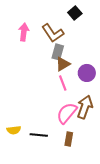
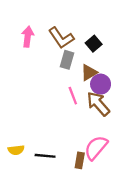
black square: (75, 13) -> (94, 44), moved
brown triangle: (63, 64) -> (89, 73), moved
brown arrow: (85, 107) -> (98, 104), moved, turned -60
pink semicircle: (67, 113) -> (96, 148), moved

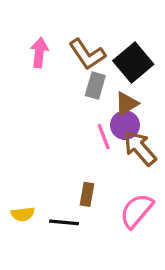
black square: (94, 44) -> (133, 62), size x1.6
purple circle: (101, 84) -> (125, 125), moved
brown rectangle: (80, 160) -> (87, 194), moved

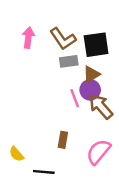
black square: (133, 62) -> (96, 45), turned 32
gray rectangle: (95, 86) -> (69, 61), turned 66
yellow semicircle: (23, 214) -> (16, 154), turned 56
black line: (64, 222) -> (44, 172), moved

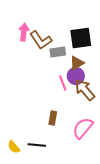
brown L-shape: (63, 39) -> (41, 40), moved
yellow semicircle: (16, 154) -> (14, 147), moved

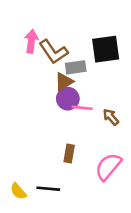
brown triangle: (77, 63) -> (64, 82), moved
purple circle: (76, 76) -> (68, 99), moved
pink line: (63, 83) -> (82, 108), turned -63
brown arrow: (85, 90) -> (111, 117), size x0.6

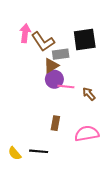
pink semicircle: (108, 167) -> (87, 134), turned 40

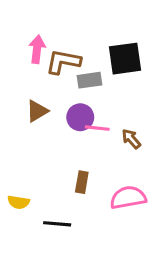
brown L-shape: (43, 42) -> (63, 62), turned 135
brown triangle: (51, 66) -> (37, 111), moved
yellow semicircle: (15, 153) -> (18, 202), moved, turned -40

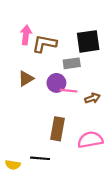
gray rectangle: (90, 80) -> (72, 63), moved
brown arrow: (131, 139) -> (92, 98), turned 112
brown rectangle: (82, 182) -> (58, 129), size x1.5
yellow semicircle: (18, 202) -> (13, 165), moved

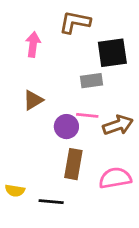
brown L-shape: (44, 44) -> (75, 22), moved
purple circle: (56, 83) -> (66, 127), moved
brown arrow: (92, 98) -> (118, 125), size x1.5
yellow semicircle: (13, 165) -> (15, 191), moved

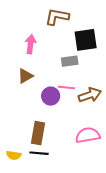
pink arrow: (33, 44) -> (31, 44), moved
brown rectangle: (73, 164) -> (38, 133), moved
yellow semicircle: (15, 191) -> (14, 155), moved

